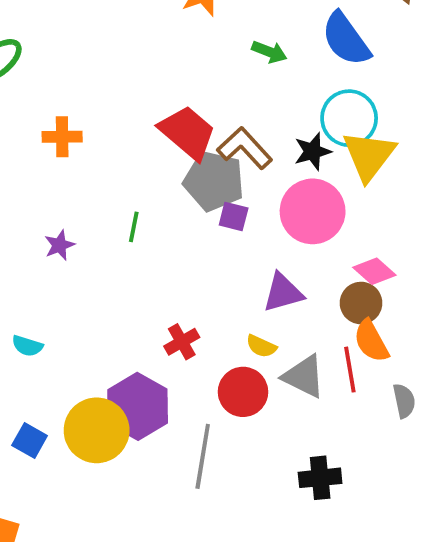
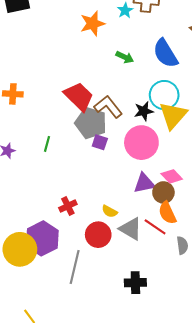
purple triangle: (283, 293) -> (144, 183), moved
red line: (350, 370) -> (155, 227), turned -50

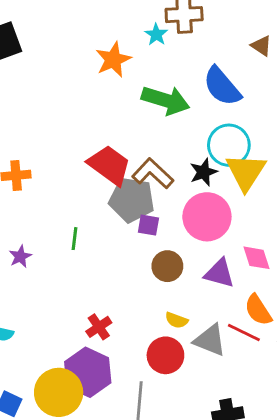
green arrow: (125, 57) -> (166, 100), size x1.8
pink diamond: (172, 176) -> (257, 258), turned 35
purple triangle: (144, 183) -> (219, 273), turned 35
brown circle: (163, 192) -> (167, 266), moved
red cross: (68, 206) -> (99, 327), moved

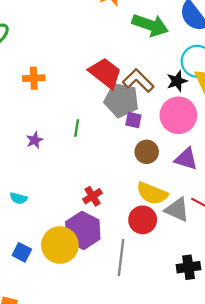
yellow semicircle: (177, 320) -> (152, 193), size x1.8

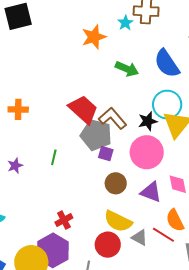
green arrow: (150, 25) -> (127, 69), size x0.7
gray triangle: (177, 210) -> (140, 238), size x0.7

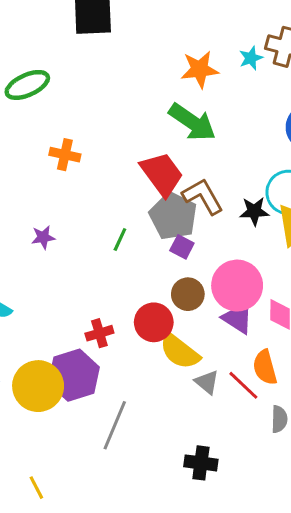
green arrow: (127, 69) -> (192, 122), moved, size x1.4
pink circle: (147, 152) -> (237, 286), moved
green line: (54, 157) -> (120, 239), moved
red circle: (108, 245) -> (154, 322), moved

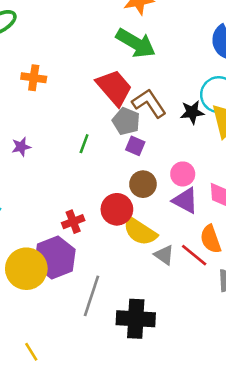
gray pentagon: (173, 216) -> (126, 121), size x0.7
pink circle: (237, 286) -> (183, 174), size x0.6
black cross: (201, 463) -> (136, 319), moved, size x1.4

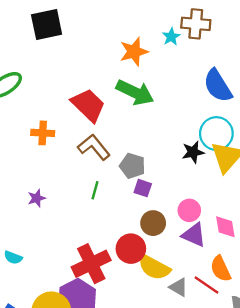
red trapezoid: (114, 88) -> (88, 105), moved
brown L-shape: (149, 103) -> (94, 147), moved
red cross: (73, 222) -> (91, 264), size x1.8

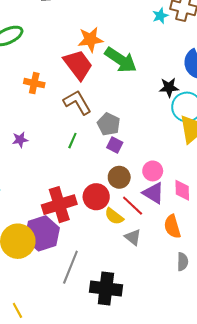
orange star: (134, 52) -> (90, 39), moved
black star: (193, 152) -> (169, 87), moved
yellow semicircle: (154, 267) -> (114, 216), size x0.7
red line: (207, 285) -> (133, 206), moved

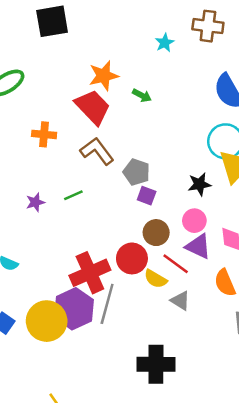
cyan star: (160, 16) -> (165, 43), moved
green arrow: (121, 60) -> (142, 95), size x0.5
black star: (169, 87) -> (199, 184), moved
green line: (72, 141) -> (73, 195), moved, turned 49
gray line: (70, 267) -> (107, 304), moved

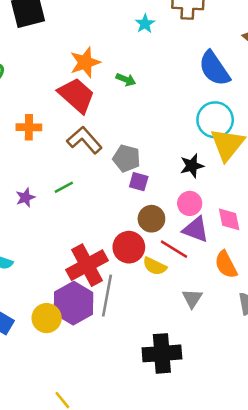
gray triangle: (180, 301) -> (192, 298), moved, turned 35
yellow circle: (47, 321) -> (47, 318), size x0.7

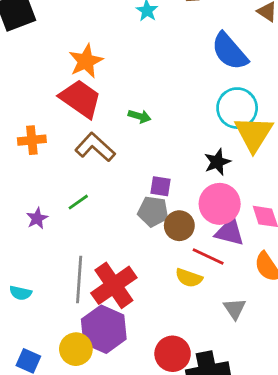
green arrow: (126, 80) -> (140, 116), moved
gray pentagon: (127, 158) -> (153, 211), moved
pink circle: (190, 203) -> (220, 204), size x1.5
red circle: (129, 247) -> (173, 354), moved
gray line: (107, 296) -> (79, 279), moved

